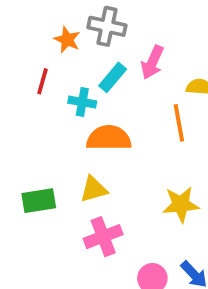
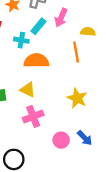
yellow triangle: (94, 189) -> (28, 90), turned 42
yellow star: (181, 204) -> (77, 98), turned 30

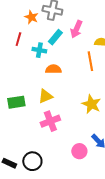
orange semicircle: (36, 61) -> (53, 69), size x0.7
yellow triangle: (28, 90) -> (45, 96), turned -49
pink circle: (61, 140) -> (79, 151), moved

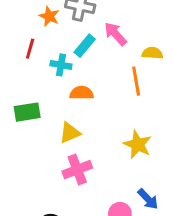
pink arrow: (76, 29) -> (116, 34), turned 114
green rectangle: (16, 102) -> (27, 112), moved

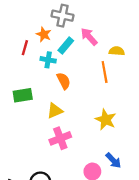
orange star: (49, 16) -> (44, 34), moved
orange semicircle: (82, 93) -> (64, 81), turned 63

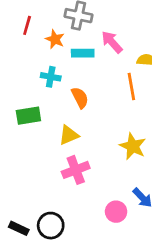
cyan rectangle: (66, 45) -> (83, 53), turned 49
red line: (25, 48) -> (27, 25), moved
cyan cross: (48, 60) -> (51, 77), moved

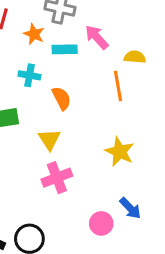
yellow triangle: (69, 135) -> (49, 139), turned -40

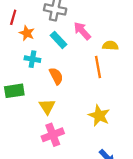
orange star: (34, 34) -> (27, 33), moved
cyan rectangle: (65, 49) -> (58, 40), turned 48

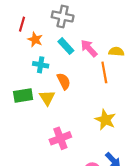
pink arrow: (82, 31) -> (89, 48), moved
yellow triangle: (47, 107) -> (47, 98), moved

